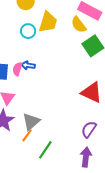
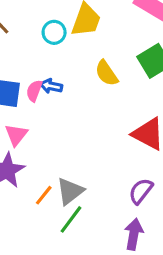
yellow semicircle: (79, 25) -> (107, 73), moved
gray triangle: (31, 122) -> (70, 191), moved

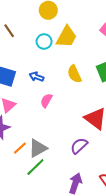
pink semicircle: (34, 91) -> (46, 100), moved
purple semicircle: (141, 191) -> (79, 146), moved

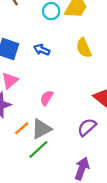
pink semicircle: (46, 100) -> (47, 98), moved

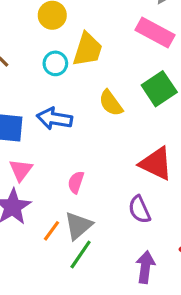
blue arrow: (42, 50) -> (55, 119), size x1.5
purple semicircle: (87, 127) -> (139, 210), turned -60

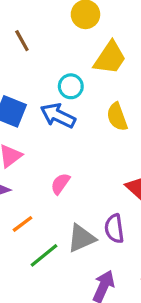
cyan circle: (55, 63) -> (71, 86), moved
gray triangle: (78, 226) -> (81, 238), moved

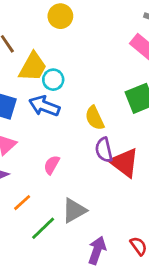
yellow trapezoid: (110, 58) -> (33, 67), moved
yellow semicircle: (117, 117) -> (95, 118), moved
purple semicircle: (114, 229) -> (104, 150), moved

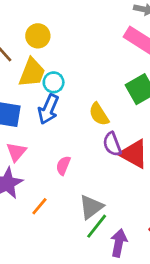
yellow circle: (60, 16) -> (38, 36), moved
blue arrow: (44, 106) -> (48, 109), turned -80
green line: (43, 228) -> (97, 226), moved

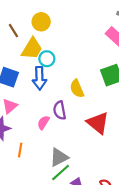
blue arrow: (48, 109) -> (39, 78), turned -35
purple semicircle: (112, 144) -> (60, 110), moved
orange line: (39, 206) -> (20, 150), turned -40

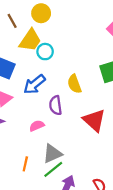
blue arrow: (39, 78) -> (34, 84), moved, turned 50
pink semicircle: (43, 123) -> (37, 126), moved, turned 32
orange line: (20, 150) -> (25, 164), moved

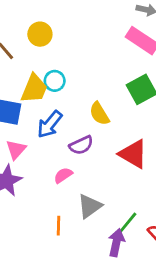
yellow trapezoid: (30, 40) -> (34, 89), moved
purple semicircle: (56, 105) -> (81, 145), turned -96
green line: (53, 169) -> (127, 224), moved

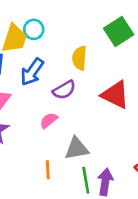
yellow semicircle: (99, 114) -> (79, 58), turned 40
gray triangle: (90, 206) -> (77, 148), turned 30
green line: (127, 224) -> (86, 180), moved, turned -45

